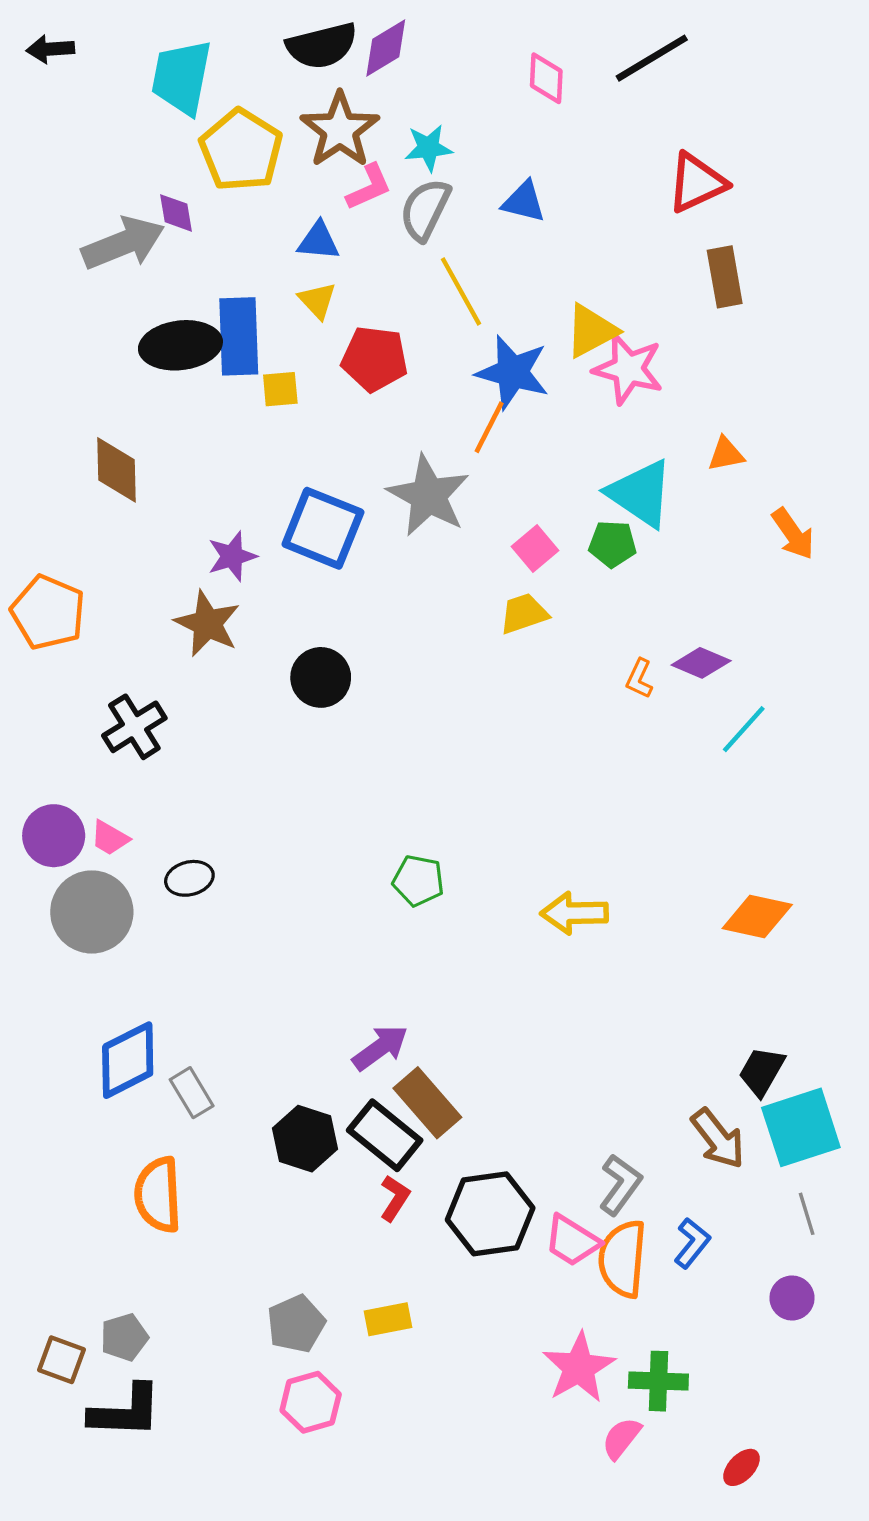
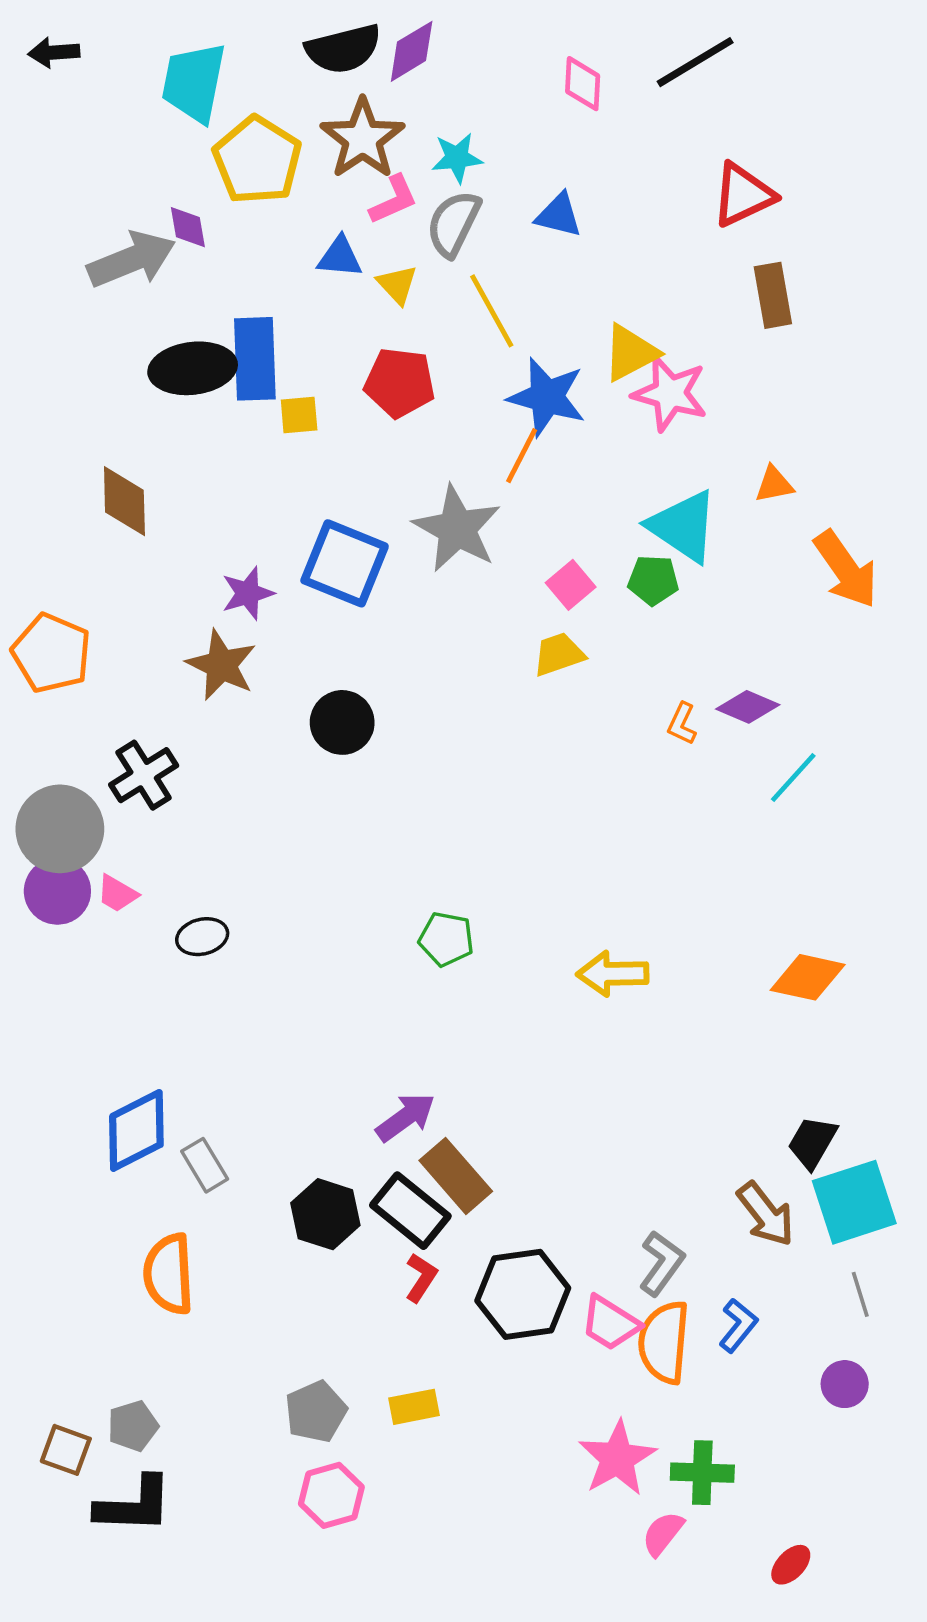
yellow triangle: (317, 300) -> (397, 285), moved
orange arrow: (793, 534) -> (846, 569), size x1.4
gray circle: (92, 912) -> (60, 829), moved

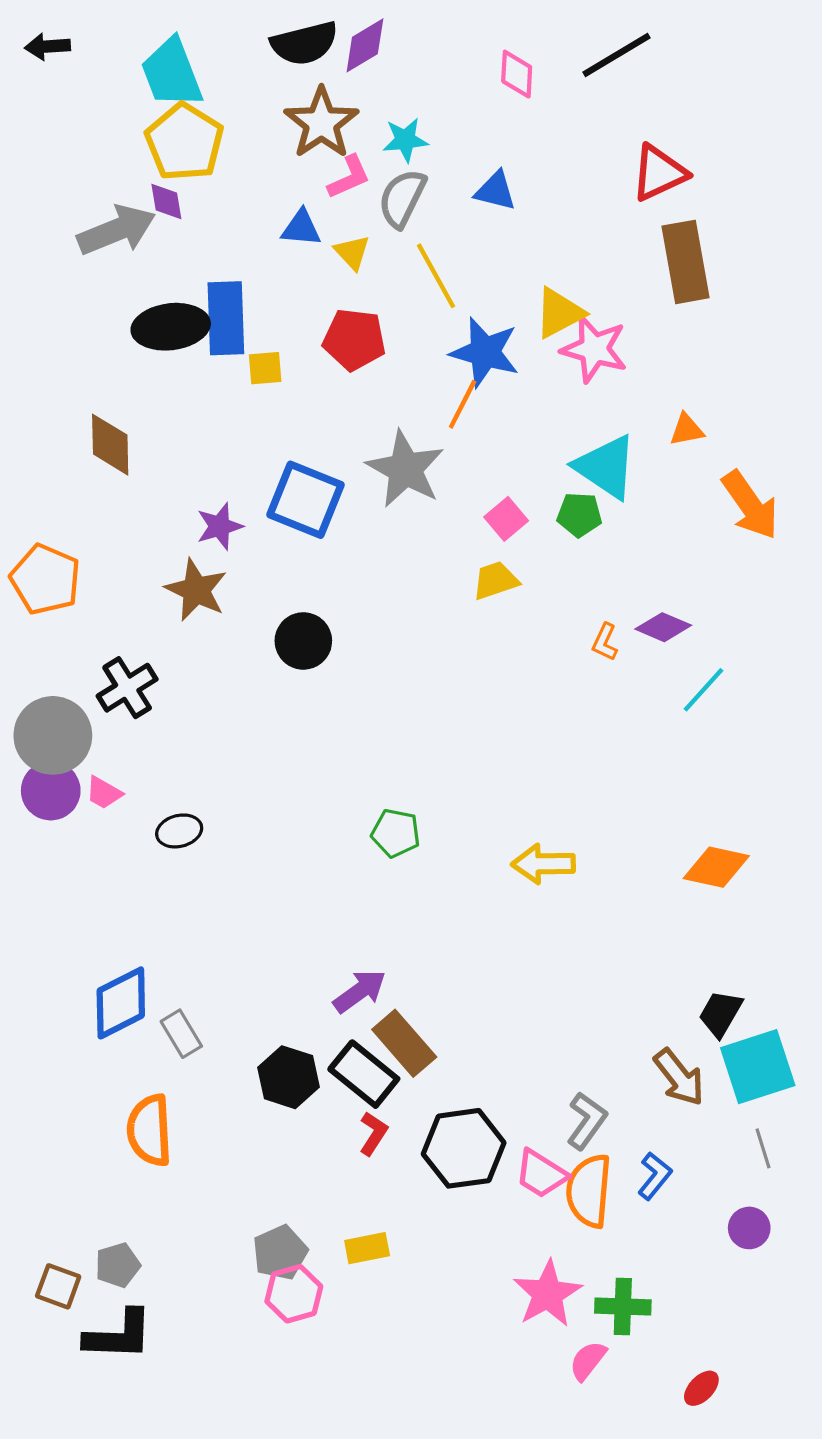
cyan trapezoid: (194, 82) -> (172, 73), turned -32
yellow pentagon: (257, 160) -> (184, 142), moved
brown rectangle: (773, 295) -> (685, 262), size x1.4
pink hexagon: (331, 1495) -> (294, 1294), moved

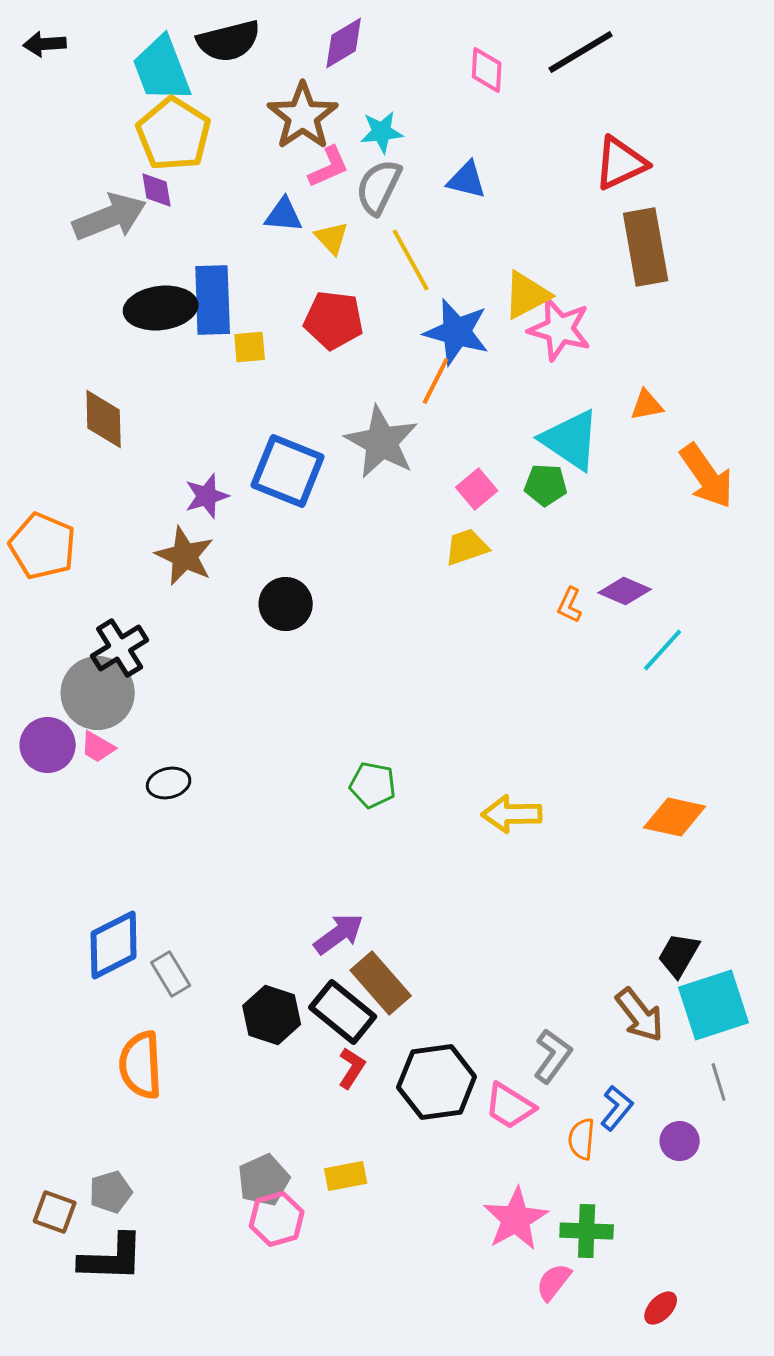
black semicircle: (304, 43) -> (229, 41), moved
gray circle: (53, 735) -> (98, 693), moved
orange semicircle: (589, 1191) -> (582, 1139), moved, size x0.6
purple circle: (749, 1228) -> (680, 1141), moved

